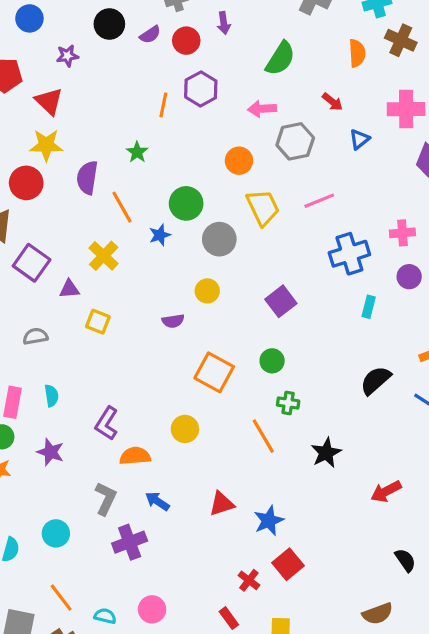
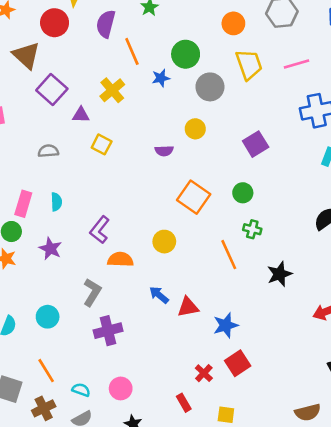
blue arrow: (157, 501) -> (159, 295), moved

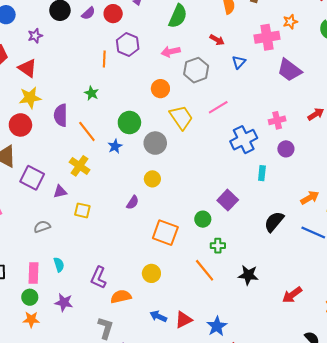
purple square: (256, 144) -> (228, 200), moved
purple semicircle: (164, 151) -> (133, 202), turned -40
black star: (279, 274) -> (248, 275), turned -30

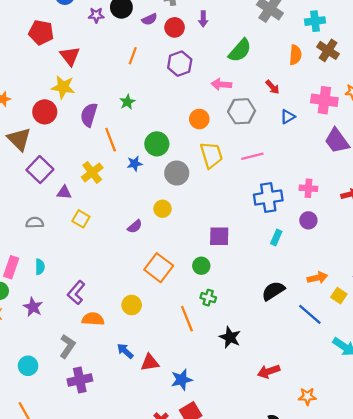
purple star: (35, 36) -> (96, 15), moved
orange line: (104, 59) -> (133, 56), moved
purple square: (228, 200) -> (219, 236), moved, turned 30

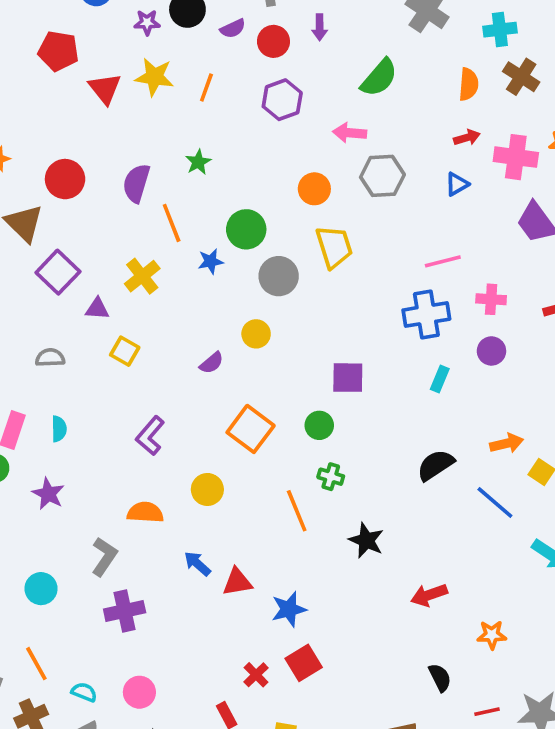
yellow star: (63, 87) -> (154, 77), moved
red arrow: (272, 87) -> (467, 138), moved, turned -63
pink line: (252, 156) -> (443, 261), moved
purple L-shape: (76, 293) -> (150, 436), moved

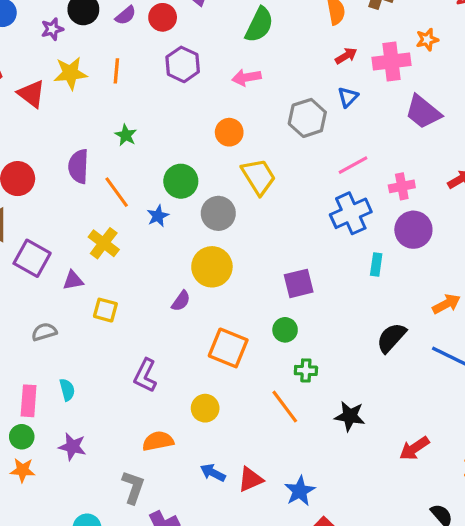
gray hexagon: (382, 176) -> (307, 118), moved
yellow circle: (256, 334) -> (212, 267), size x1.6
purple circle: (491, 351) -> (413, 230), size x1.5

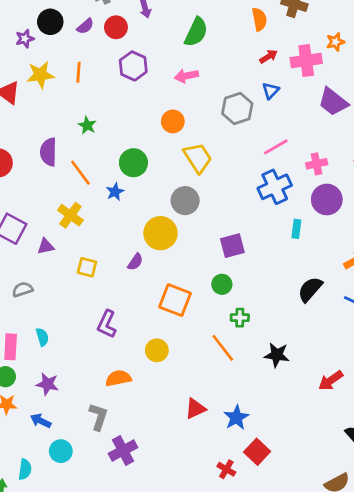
gray circle: (218, 213) -> (185, 201), moved
yellow square: (105, 310) -> (87, 267), moved
blue arrow: (213, 473) -> (41, 421), moved

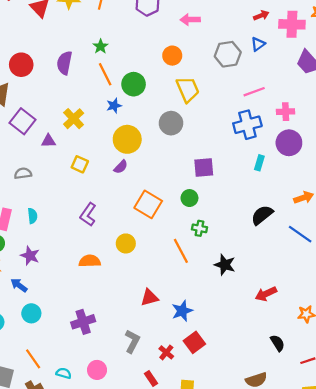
orange line: (80, 173) -> (105, 74), moved
yellow circle: (160, 233) -> (127, 139), moved
gray L-shape: (98, 417) -> (132, 341), moved

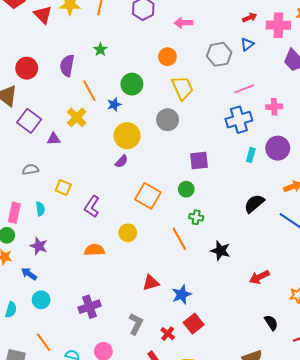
orange line: (105, 74) -> (89, 91), moved
purple circle: (289, 143) -> (278, 148), moved
yellow square: (80, 164) -> (63, 187), moved

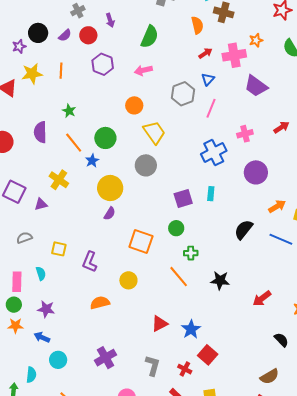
pink line: (244, 89) -> (211, 108), moved, turned -36
orange line: (89, 91) -> (74, 143), moved
cyan rectangle: (251, 155) -> (211, 194), moved

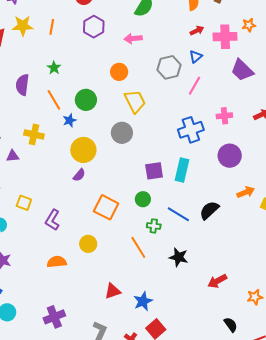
yellow cross: (59, 180) -> (34, 134), turned -30
cyan rectangle: (211, 194) -> (182, 170), size x1.6
blue line: (281, 239) -> (178, 214), moved

